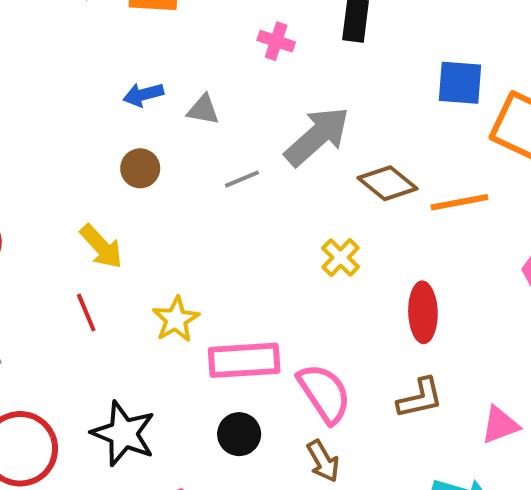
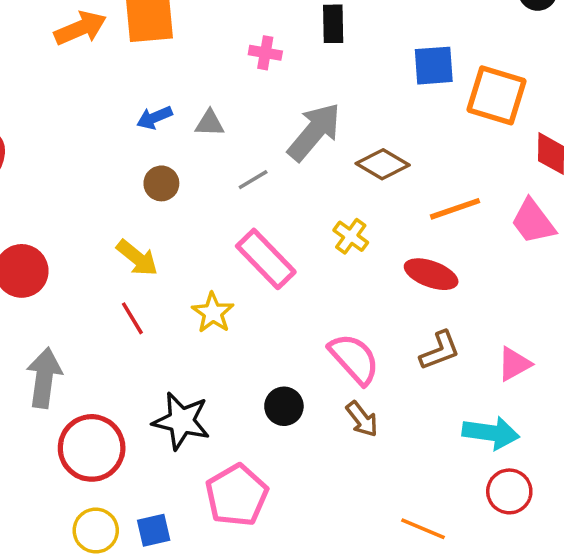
orange line: (459, 202) -> (455, 209), moved
red ellipse: (423, 312) -> (431, 274), turned -60
pink rectangle: (244, 360) -> (266, 259), moved, turned 58

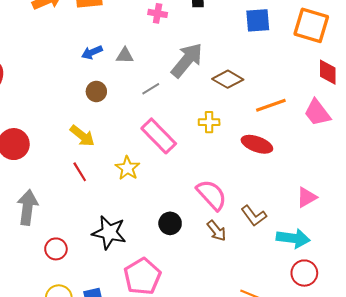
orange square: (497, 95) -> (311, 25), moved
yellow cross: (351, 236) -> (209, 122), turned -36
brown L-shape: (440, 351) -> (254, 216), moved, turned 75
red circle: (92, 448) -> (56, 249), size x0.6

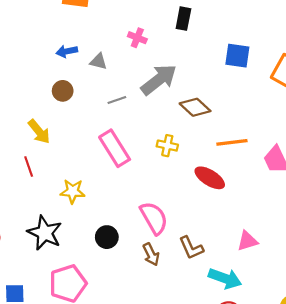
pink cross: (158, 13) -> (137, 38), moved
yellow star: (127, 168) -> (73, 191), moved, turned 30

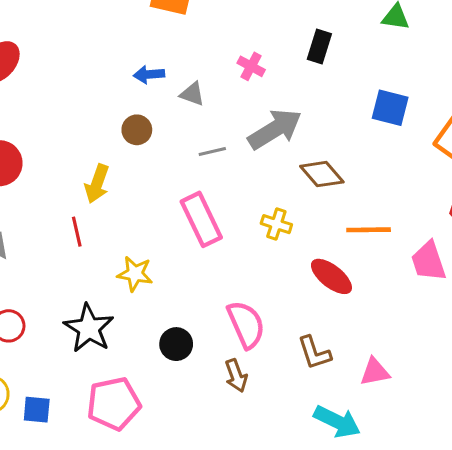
yellow arrow: (39, 132) -> (97, 184), turned 52
brown L-shape: (191, 248) -> (314, 353), moved

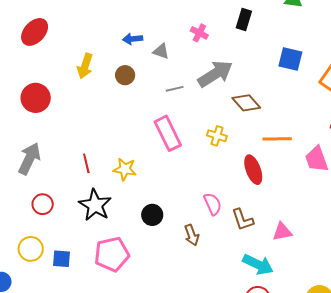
yellow arrow: (97, 184) -> (85, 66), moved
red line: (77, 232) -> (86, 163), moved
red ellipse: (331, 276) -> (253, 170), turned 32
pink semicircle: (246, 324) -> (213, 204), moved, size x0.7

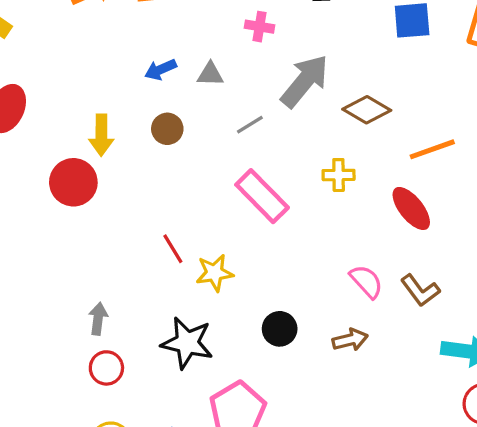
red circle: (36, 98) -> (73, 182), moved
gray arrow: (29, 159) -> (98, 319), moved, size x0.6
red line: (86, 163) -> (173, 249), moved
brown arrow: (192, 235) -> (350, 340), turned -65

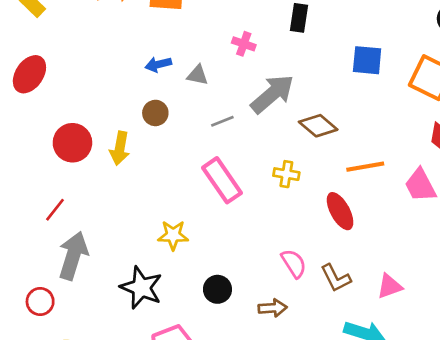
yellow arrow: (101, 135) -> (120, 148), moved
red line: (173, 249) -> (55, 210), moved, turned 60
gray arrow: (98, 319) -> (73, 256), size x1.8
red circle: (106, 368) -> (40, 302), moved

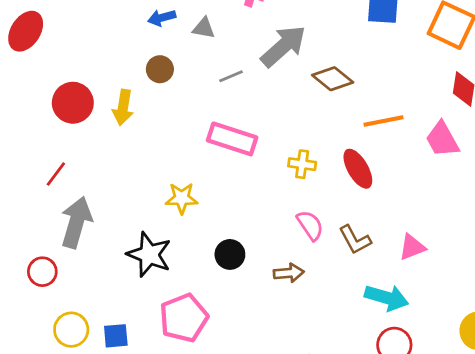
yellow cross: (286, 174) -> (302, 164), moved
pink rectangle: (222, 180) -> (232, 139), turned -36

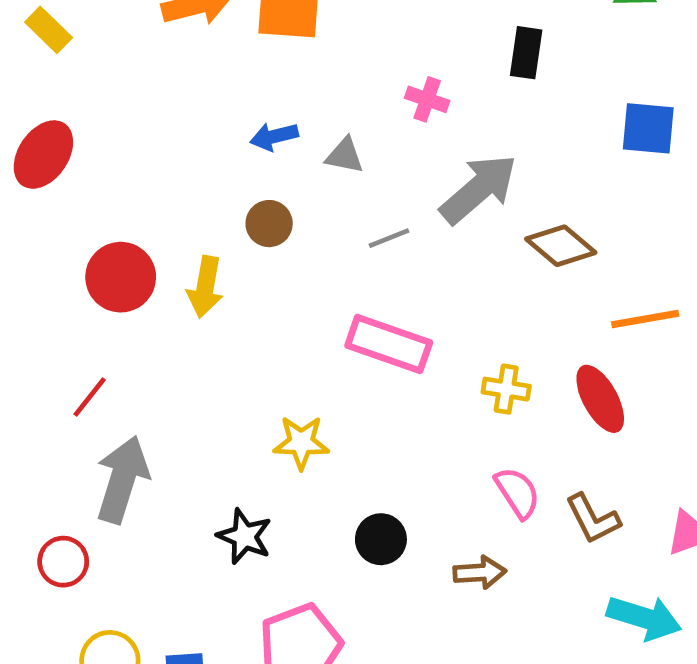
black star: (149, 254) -> (244, 536), size x0.7

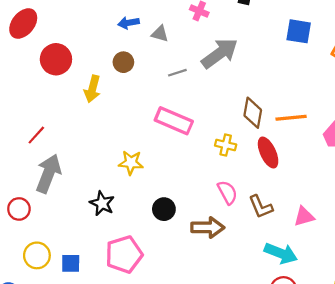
brown diamond: (561, 246) -> (253, 113), moved, turned 56
red circle: (121, 277) -> (56, 59), moved
brown arrow: (480, 573) -> (208, 227), size x1.4

